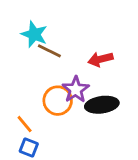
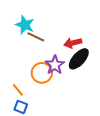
black ellipse: (102, 105) -> (79, 59), moved, turned -40

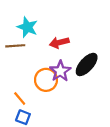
brown line: (36, 37) -> (15, 46), moved, turned -30
red arrow: (73, 43) -> (59, 43), moved

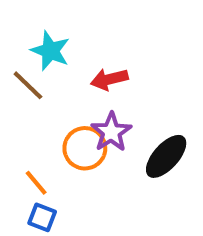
brown line: (15, 46) -> (28, 85), turned 48
black ellipse: (87, 64) -> (166, 156), moved

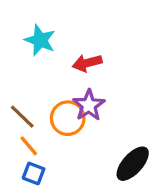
brown line: (28, 85) -> (22, 117), moved
black ellipse: (166, 156) -> (133, 164), moved

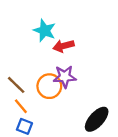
cyan star: (40, 40) -> (45, 31), moved
purple star: (89, 105) -> (65, 77), turned 30

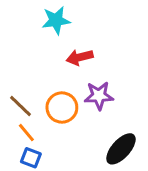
cyan star: (45, 31) -> (56, 20), moved, turned -30
purple star: (65, 77) -> (99, 96), moved

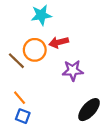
brown line: (21, 106) -> (16, 61), moved
orange circle: (62, 108) -> (35, 50), moved

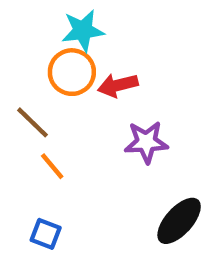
orange circle: (35, 50) -> (72, 72), moved
orange line: (20, 98) -> (52, 166), moved

